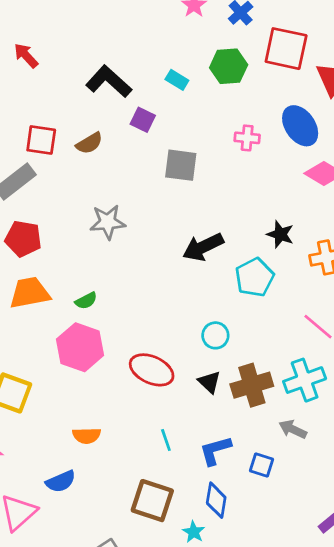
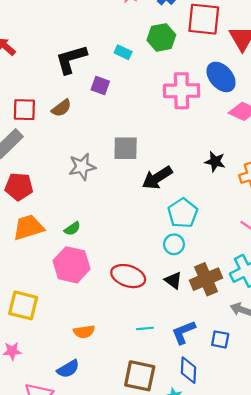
black L-shape: (109, 81) -> (71, 59), turned -52
pink cross: (247, 138) -> (182, 91), size x1.8
gray square: (181, 165) -> (126, 148), moved
cyan pentagon: (255, 277) -> (183, 213), moved
cyan line: (166, 440) -> (145, 328), turned -70

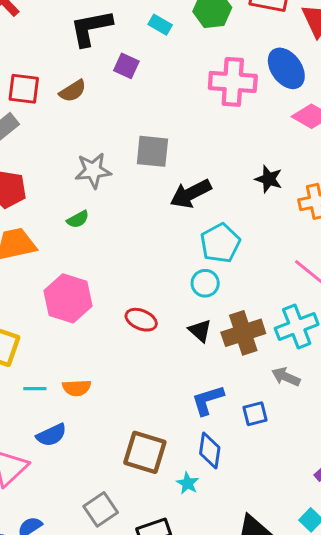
green semicircle: (72, 229) -> (78, 219), moved
red ellipse: (128, 276) -> (141, 320), size x0.7
cyan line: (145, 328) -> (35, 389), moved
blue square: (220, 339) -> (255, 414), turned -30

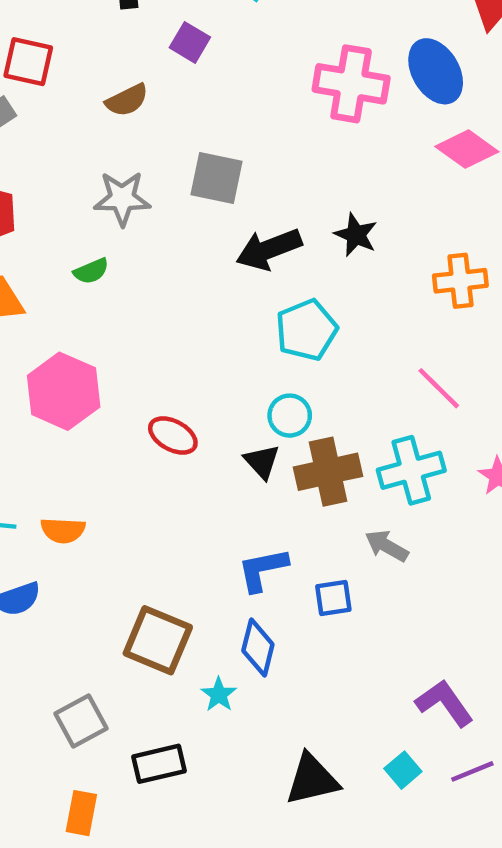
brown semicircle: (73, 91) -> (127, 100), moved
black star: (269, 179) -> (356, 235), moved
cyan circle: (205, 283) -> (290, 416), moved

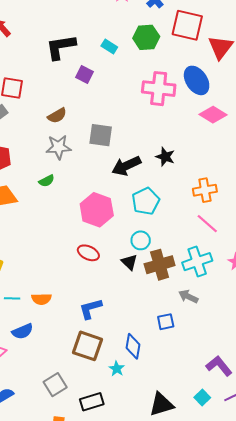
brown semicircle: (127, 100) -> (57, 116), moved
orange cross: (460, 281) -> (205, 190), moved
pink hexagon: (64, 391) -> (97, 210), moved
blue L-shape: (263, 569) -> (90, 309), moved

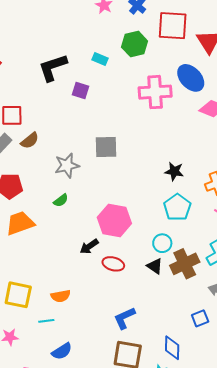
brown semicircle: (57, 116) -> (30, 141), moved
black star: (165, 157) -> (174, 171), moved
black arrow: (126, 166) -> (89, 246), moved, size x0.7
cyan pentagon: (146, 201) -> (177, 207), moved
orange semicircle: (41, 299) -> (61, 296), moved

